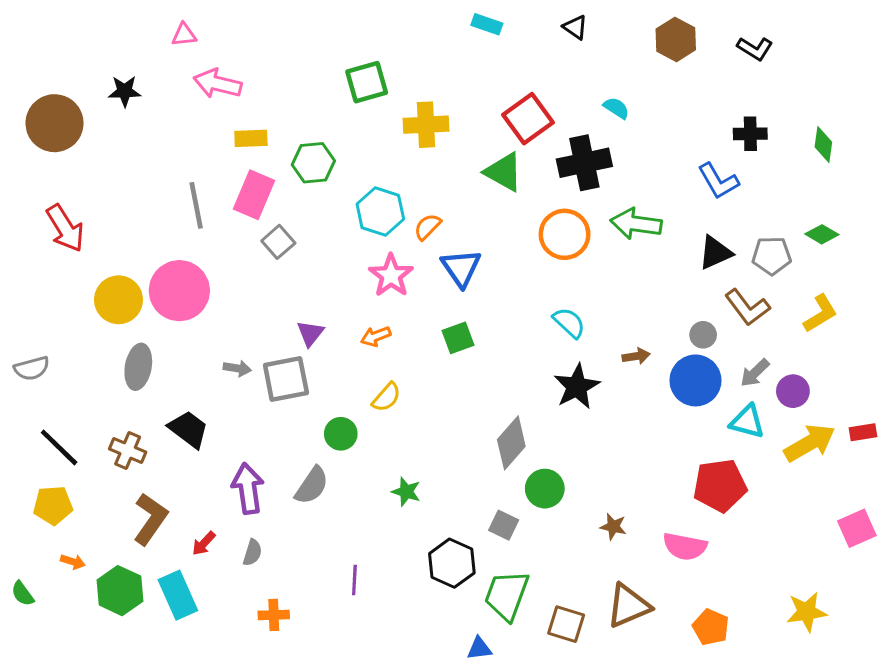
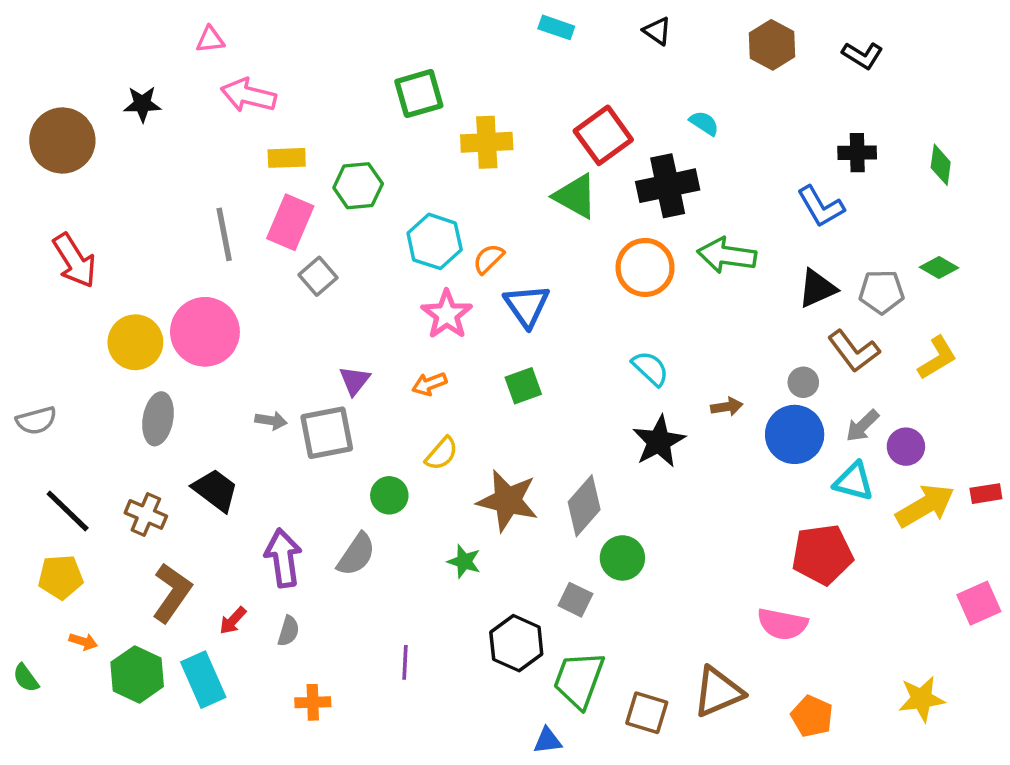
brown star: (613, 527) -> (508, 501), moved, size x2.0

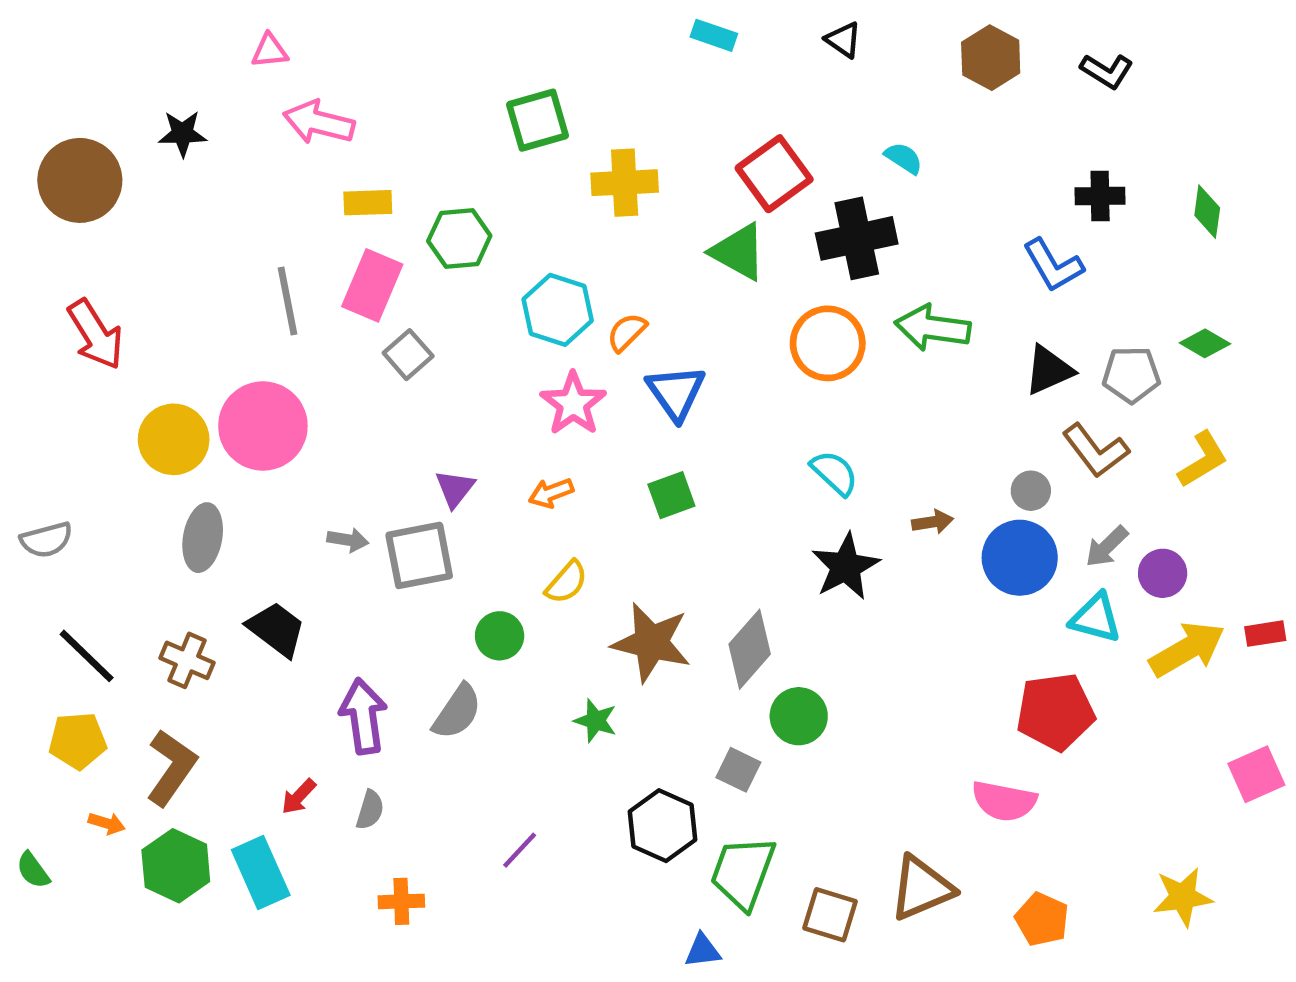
brown L-shape: (172, 593) -> (171, 768), moved
purple line: (405, 662) -> (520, 850), turned 40

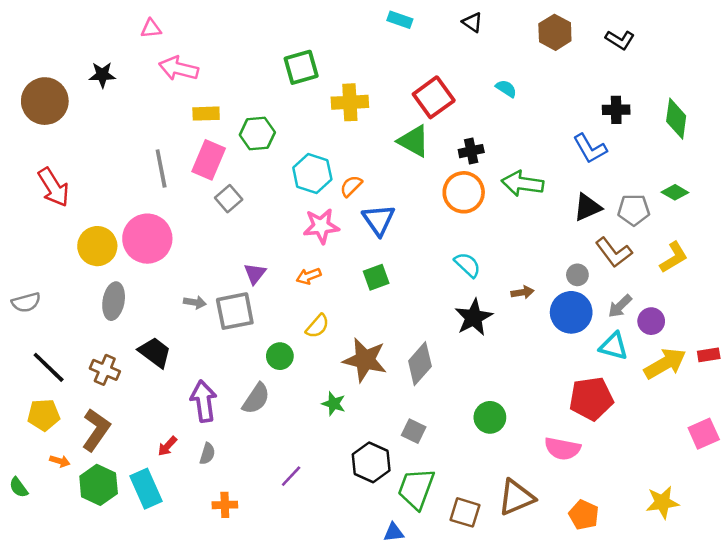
green diamond: (1207, 212) -> (676, 119), size x1.4
black cross: (857, 238) -> (471, 151), moved, size x0.6
pink star: (573, 404) -> (321, 226), turned 30
green circle: (799, 716) -> (490, 417), moved

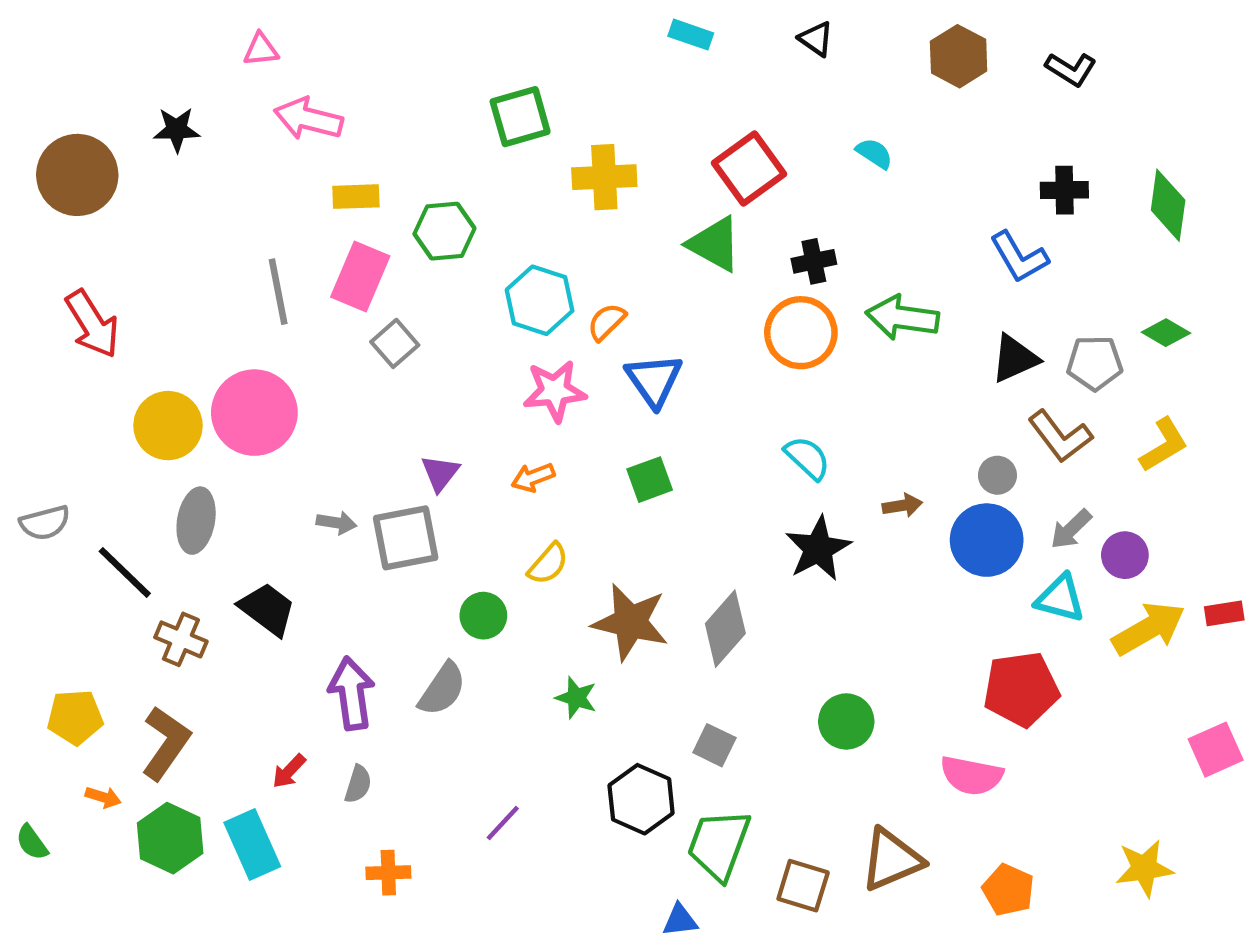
black line: (49, 367) -> (125, 572), moved

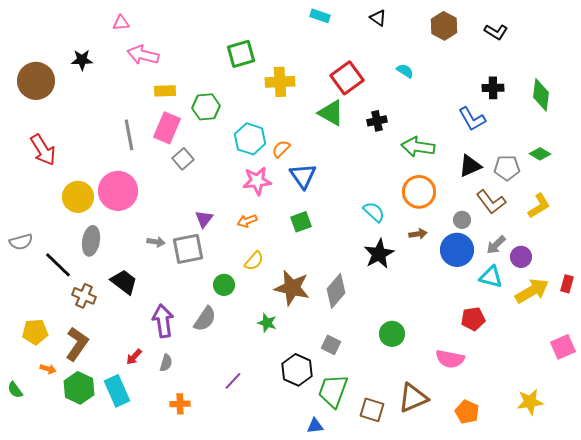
orange circle: (801, 333) -> (419, 192), moved
red rectangle: (1224, 613) -> (567, 284), turned -66
red pentagon: (1021, 689) -> (473, 319), size x0.7

